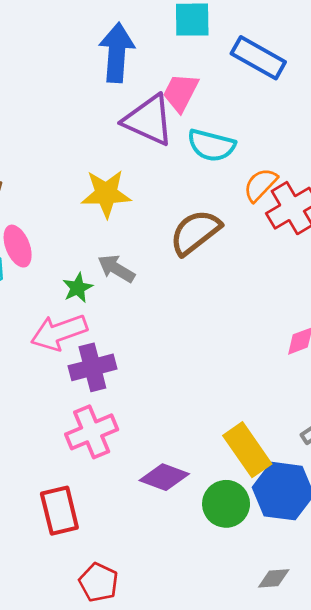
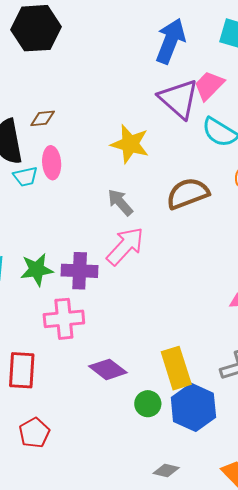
green star: (78, 288) -> (37, 270), moved, size x1.4
pink arrow: (59, 332) -> (125, 246), moved, turned 135
green circle: (226, 504) -> (148, 404), size x0.7

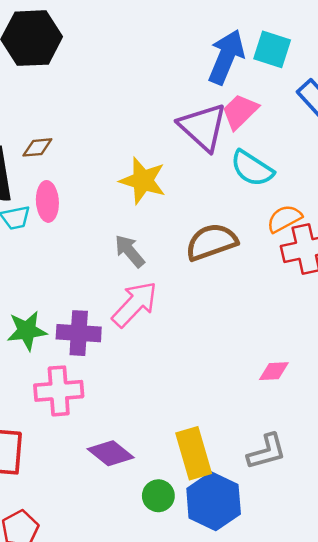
blue arrow: (171, 41) -> (226, 57), moved

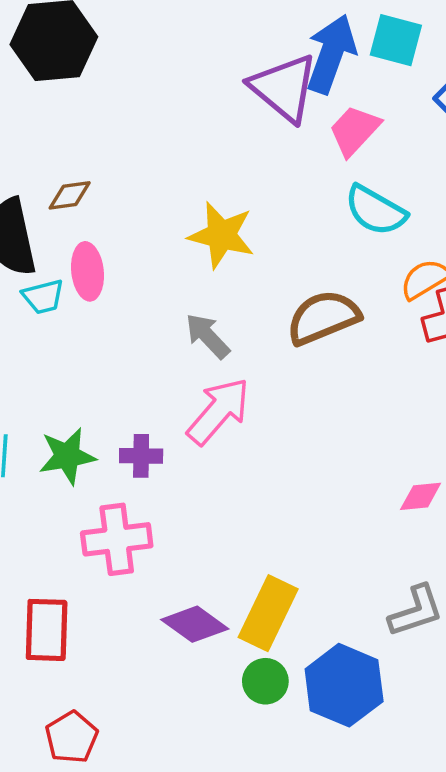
purple triangle: (203, 127) -> (284, 88), moved
purple cross: (79, 333) -> (141, 456), size x0.7
yellow rectangle: (194, 453) -> (268, 613), moved, turned 45

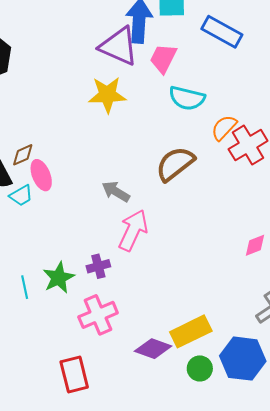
brown diamond: (70, 195) -> (23, 155), moved
yellow star: (221, 235) -> (107, 95), moved
yellow rectangle: (268, 613) -> (191, 331), turned 54

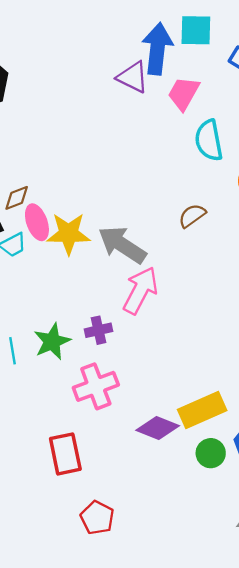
purple triangle: (119, 46) -> (133, 77), size x0.7
yellow star: (107, 95) -> (69, 234), moved
cyan semicircle: (187, 98) -> (209, 140), turned 63
brown semicircle: (175, 164) -> (192, 216), size x0.6
gray arrow: (116, 192) -> (122, 245), size x1.5

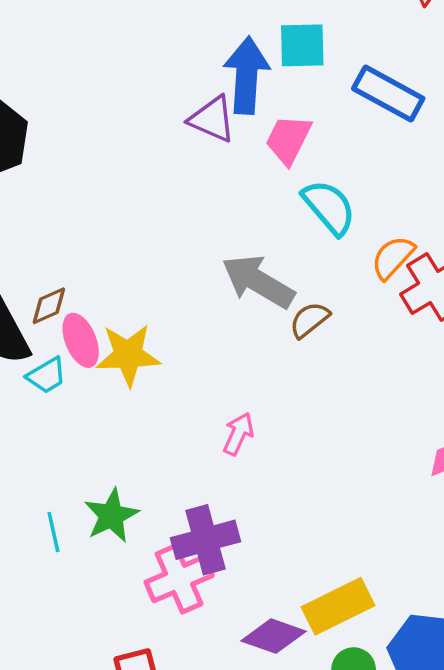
cyan semicircle: (209, 140) -> (329, 207), turned 153
gray arrow: (122, 245) -> (258, 281), moved
pink arrow: (140, 290) -> (238, 434), size x0.6
purple cross: (98, 330) -> (206, 540), moved, size x1.6

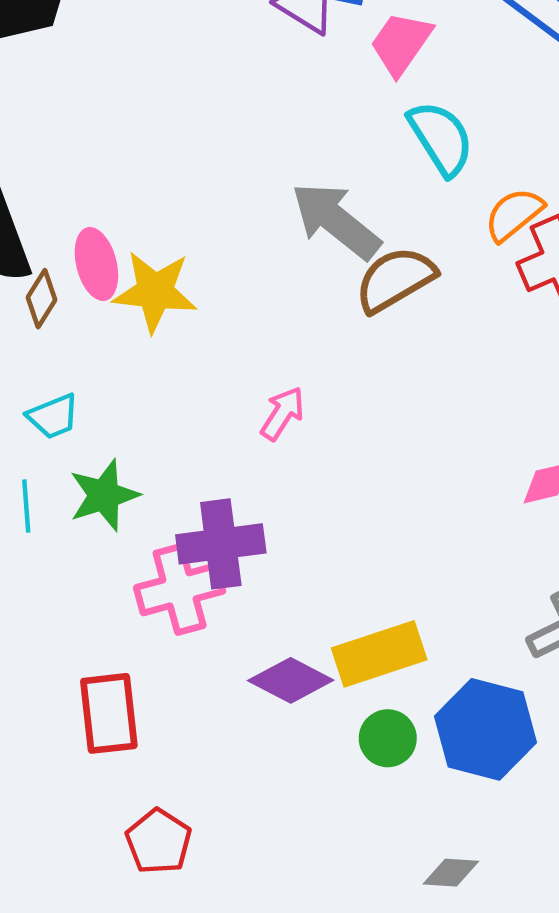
brown diamond: (49, 306) -> (42, 299), moved, turned -42
brown semicircle: (310, 320) -> (395, 279), size x1.5
cyan trapezoid: (47, 375) -> (53, 416), moved

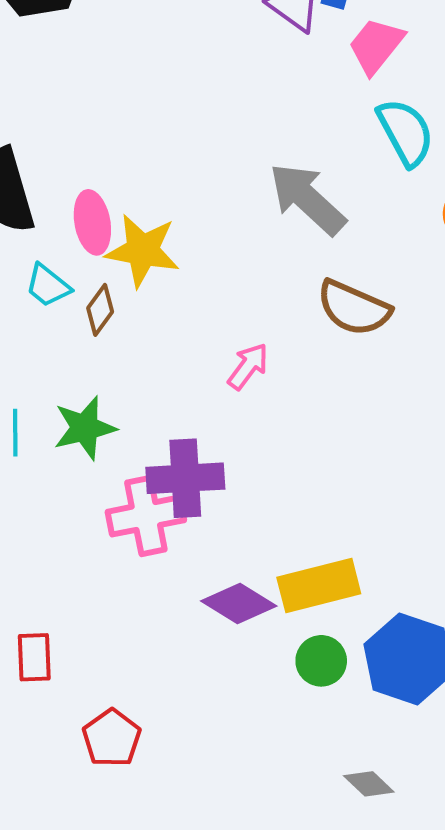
brown semicircle: (395, 279) -> (354, 308), moved, turned -130
brown diamond: (42, 299) -> (100, 310), moved
cyan trapezoid: (53, 416) -> (48, 286), moved, turned 57
red rectangle: (109, 713) -> (34, 657), moved, size x0.7
gray diamond: (451, 873) -> (369, 784), turned 36

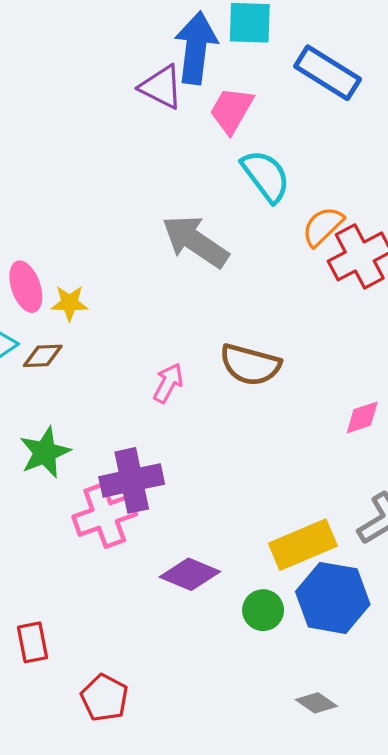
yellow star: (143, 250) -> (69, 303), size x0.6
brown semicircle: (354, 308) -> (250, 365), moved
brown diamond: (100, 310) -> (43, 356), turned 60
yellow rectangle: (319, 586) -> (303, 545), moved

